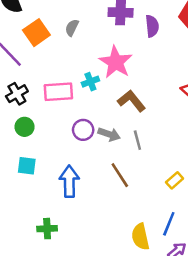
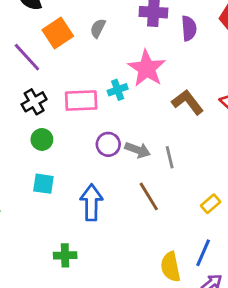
brown L-shape: (132, 101) -> (188, 102), moved

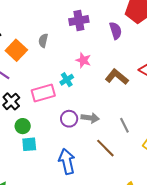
purple semicircle: (189, 28) -> (116, 31), moved
pink star: (147, 68) -> (83, 60), size x0.6
gray line: (170, 157) -> (124, 125), moved
cyan square: (43, 184) -> (29, 144), moved

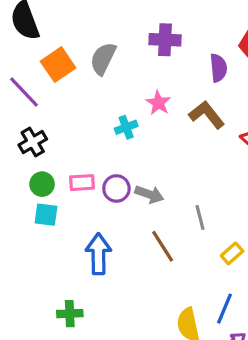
gray semicircle: (43, 41) -> (103, 59), size x1.5
brown L-shape: (117, 77) -> (207, 115), moved
pink rectangle: (43, 93) -> (82, 183), moved, size x0.7

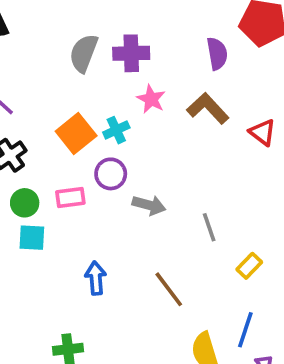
purple cross: (165, 40) -> (131, 53), moved
orange square: (58, 65) -> (76, 134), moved
purple circle: (116, 189) -> (111, 174), moved
brown line: (163, 246) -> (169, 289), moved
blue arrow: (98, 254) -> (96, 278), size x0.7

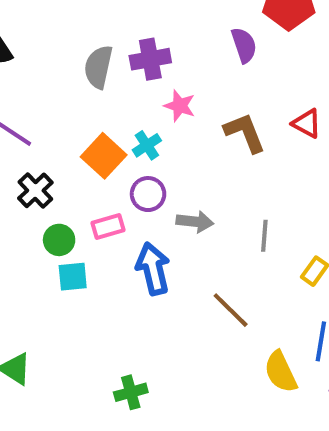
brown L-shape: (208, 108) -> (245, 133), moved, turned 30
gray line: (209, 227) -> (264, 236), turned 32
blue arrow: (96, 278) -> (153, 269), moved, size x1.4

